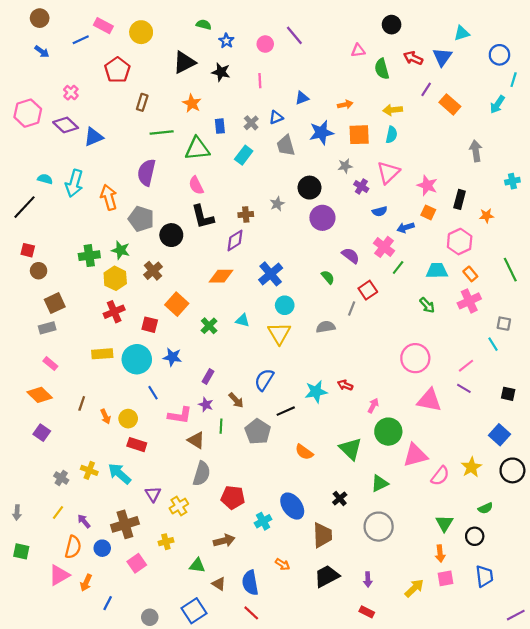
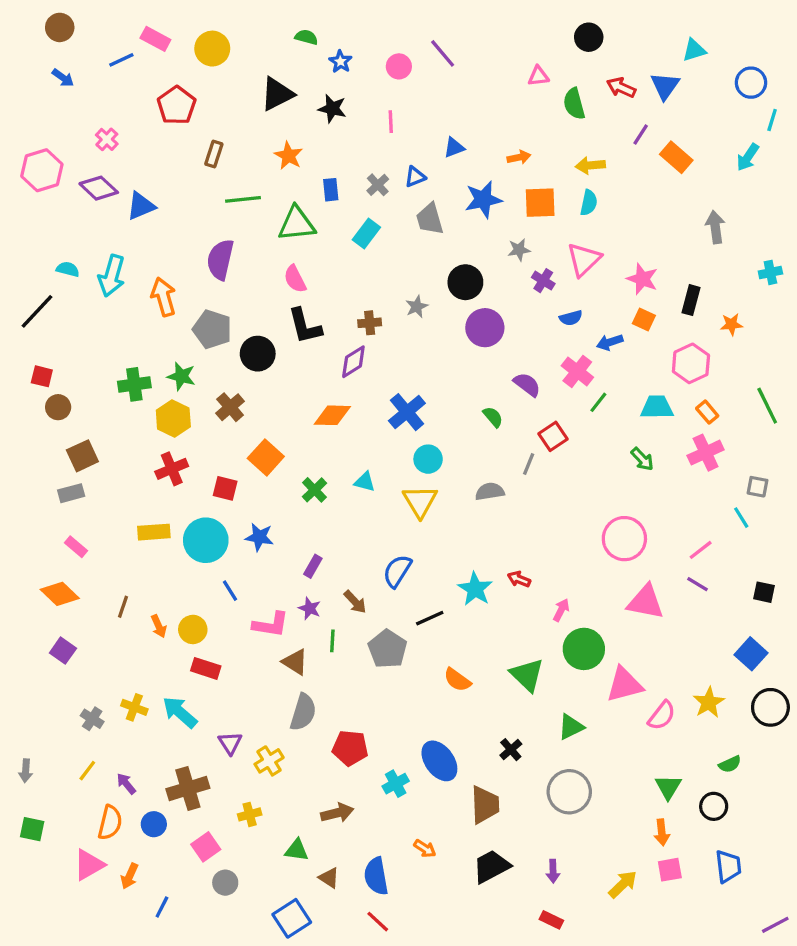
cyan star: (316, 392) -> (475, 589), turned -30
gray circle: (150, 617) -> (225, 883), moved

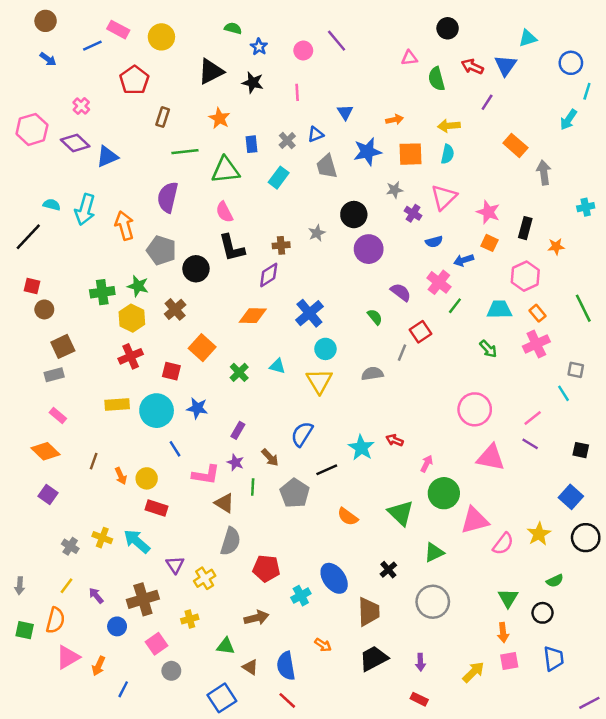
blue triangle: (454, 148) -> (345, 112), turned -42
orange rectangle: (676, 157) -> (515, 145), moved
orange semicircle: (110, 823) -> (55, 620), moved

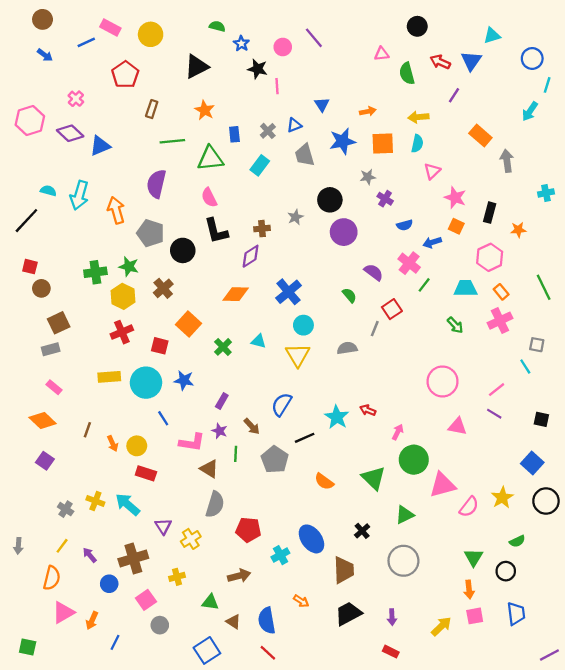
black star: (253, 83) -> (257, 69), moved
pink triangle: (444, 197) -> (432, 171), moved, size x0.7
pink triangle: (491, 457) -> (457, 426), size x0.7
green square: (25, 630) -> (28, 647), moved

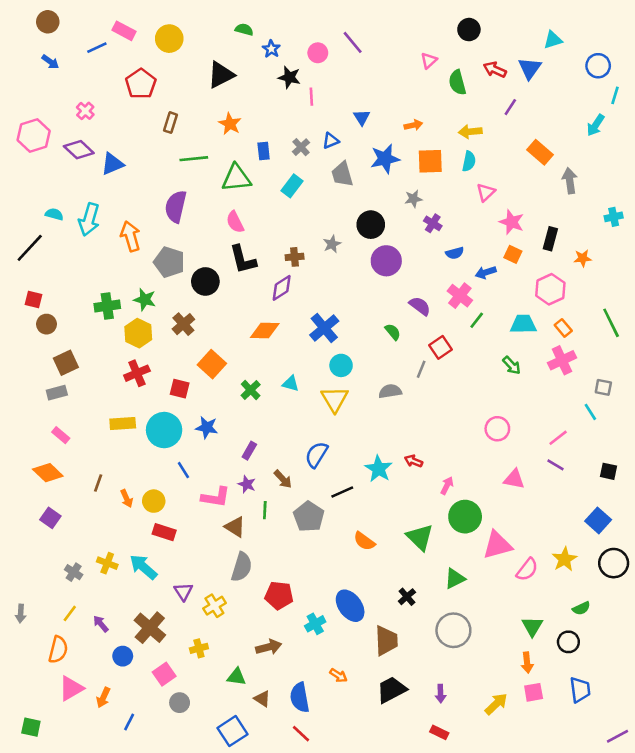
pink triangle: (382, 54) -> (429, 61), turned -35
pink circle: (443, 381) -> (497, 429), size x0.7
brown cross: (133, 558) -> (150, 628), turned -32

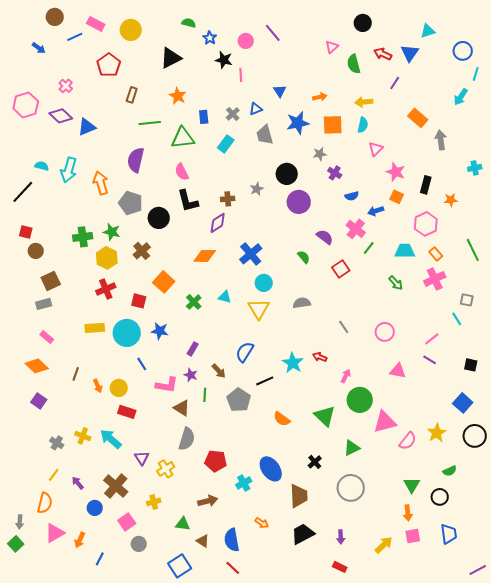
brown circle: (48, 22) -> (55, 17), moved
gray line: (421, 369) -> (344, 327), moved, turned -56
gray arrow: (21, 613) -> (20, 522), moved
green square: (31, 727) -> (16, 544), moved, turned 35

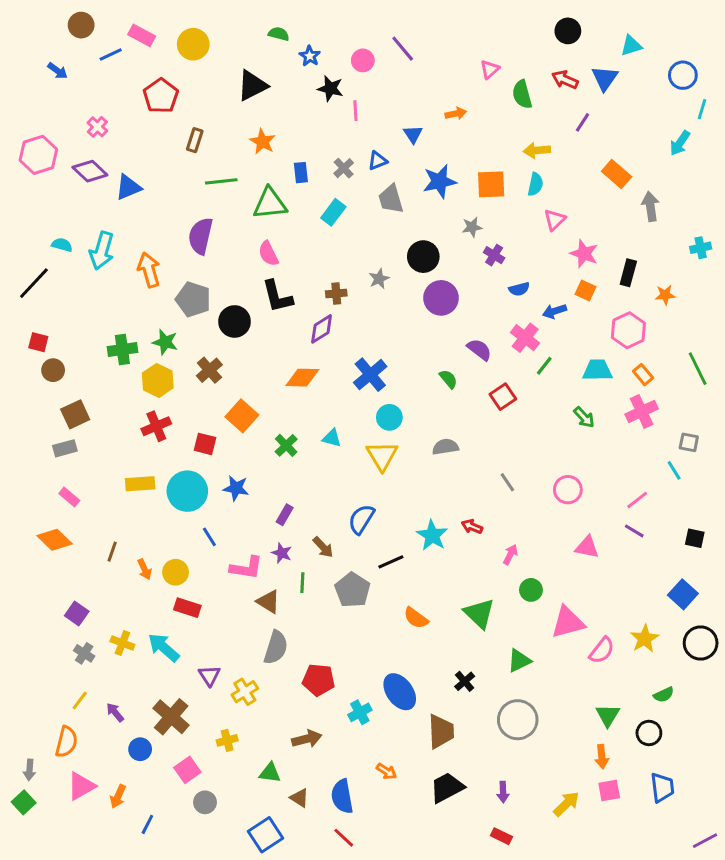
black circle: (363, 23) -> (568, 31), moved
orange arrow: (320, 97) -> (456, 114), moved
green circle: (360, 400) -> (531, 590), size x0.6
purple square: (39, 401) -> (77, 614), moved

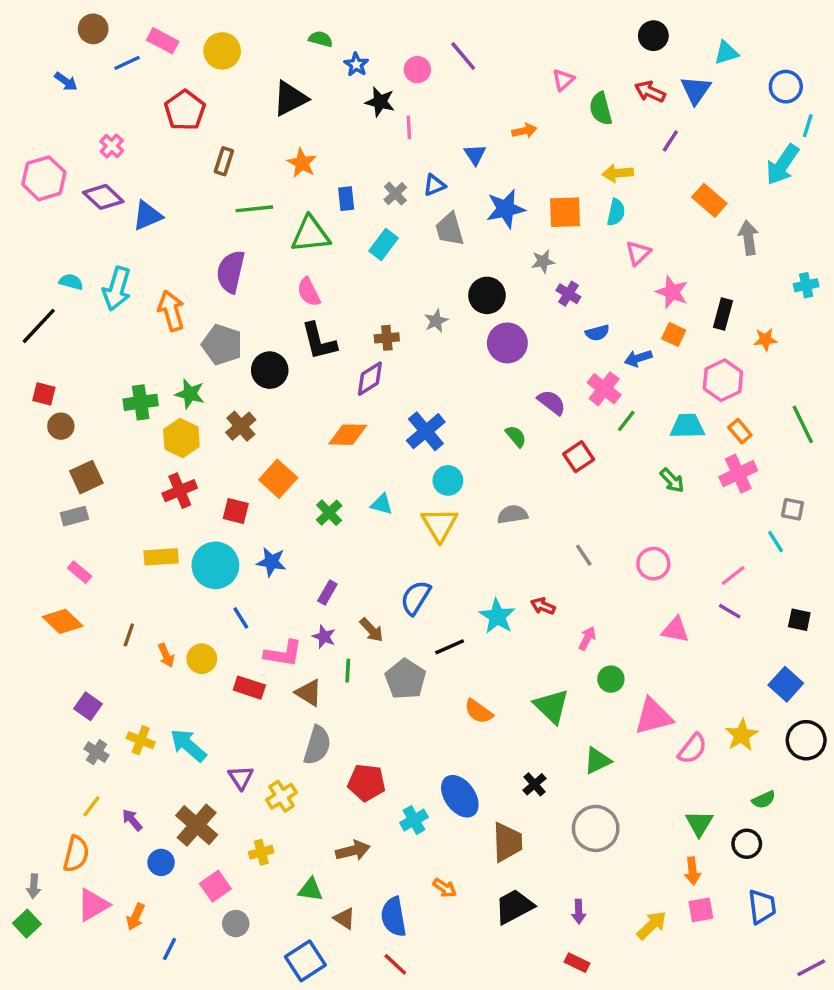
cyan arrow: (680, 143) -> (782, 165), size x1.4
red rectangle: (187, 608) -> (249, 688), moved

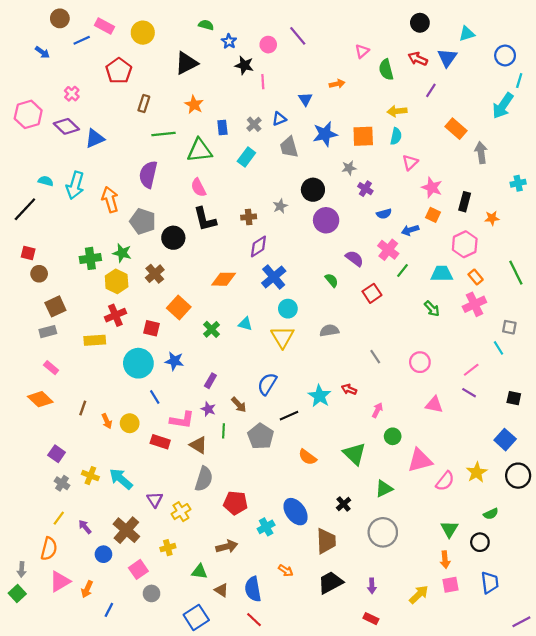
purple diamond: (370, 379) -> (258, 246), moved
yellow rectangle: (161, 557) -> (95, 340), moved

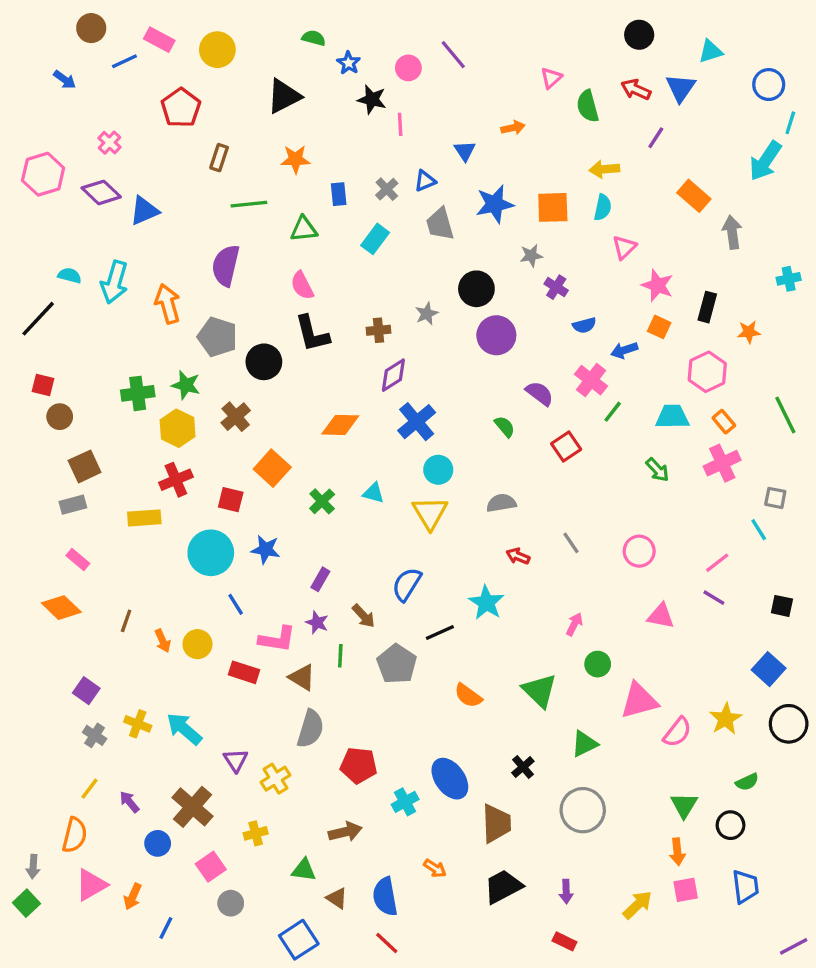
orange star: (194, 105) -> (295, 159), turned -30
green triangle: (199, 150) -> (304, 229), size x0.7
red arrow: (349, 389) -> (518, 556), moved

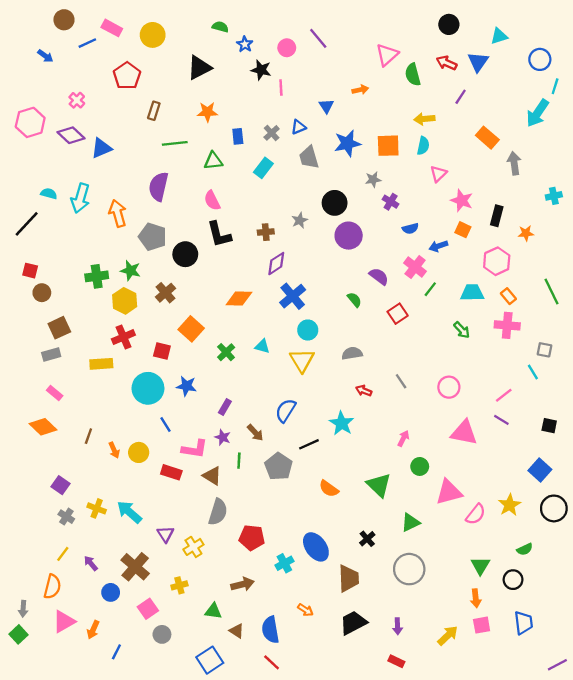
pink triangle: (551, 78) -> (387, 55), size x1.5
pink cross: (722, 463) -> (507, 325), turned 30
pink triangle: (661, 616) -> (464, 433), size x1.4

